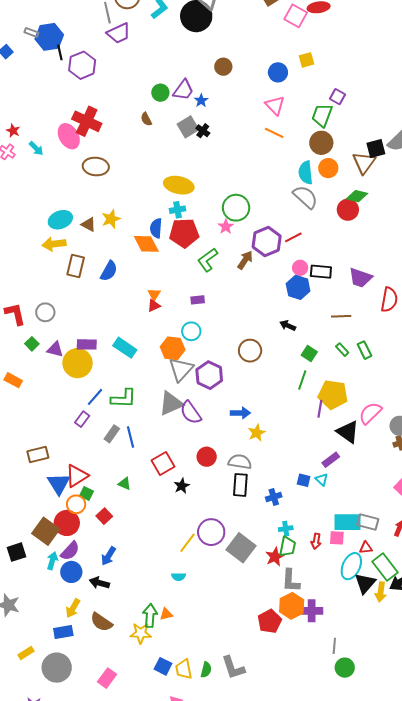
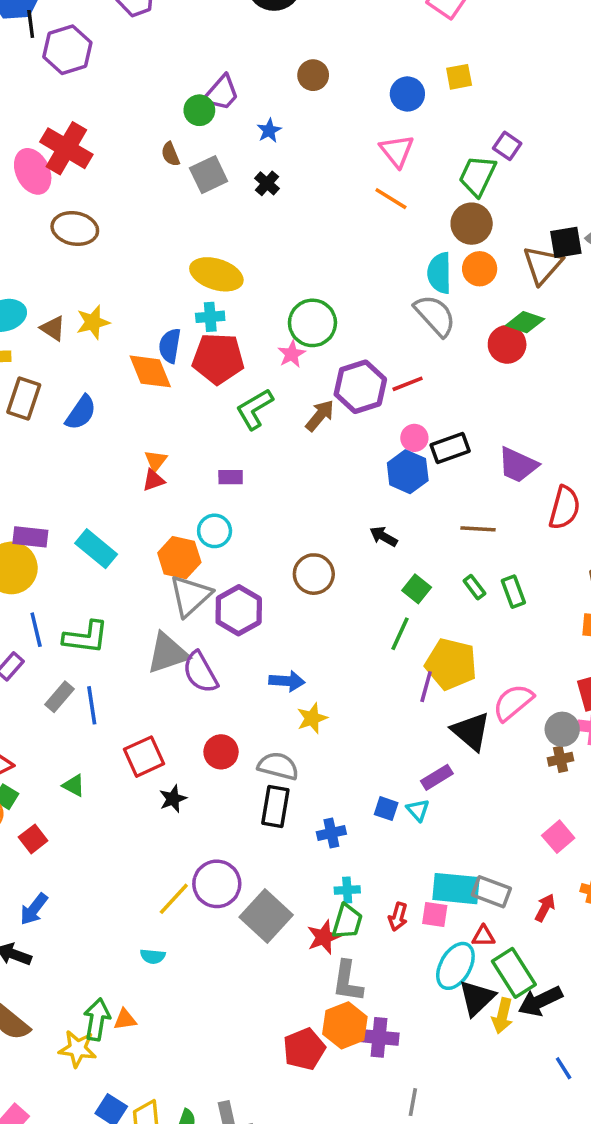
purple trapezoid: (183, 90) -> (221, 93), moved
gray square: (188, 127) -> (209, 175), moved
black rectangle: (321, 272) -> (450, 448), turned -30
blue line: (95, 397) -> (36, 630), turned -60

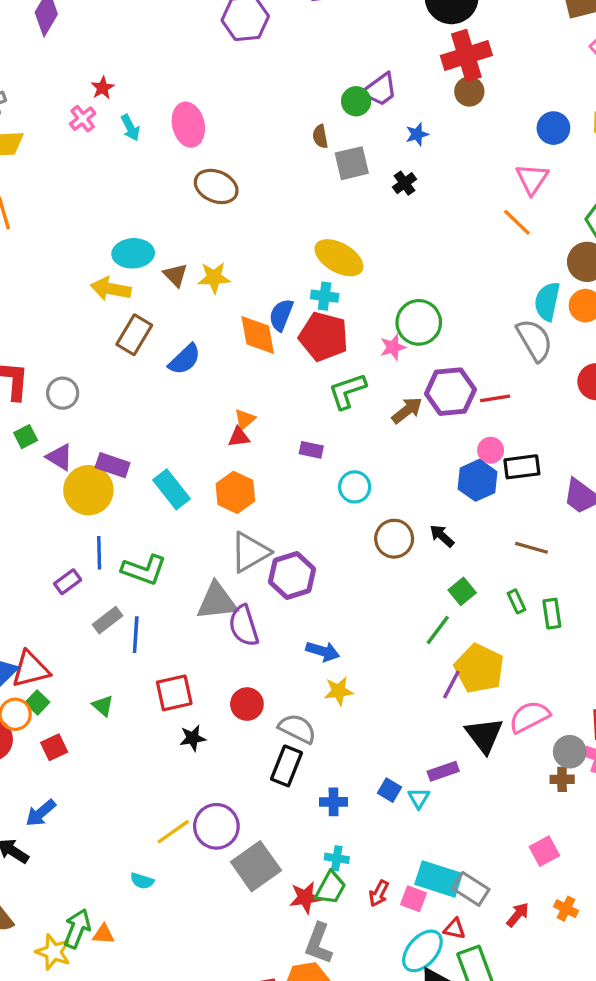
red cross: (66, 148) -> (466, 55), moved, turned 30
cyan circle: (215, 531) -> (355, 487), moved
orange hexagon: (179, 558) -> (235, 492), moved
brown circle: (314, 574) -> (394, 539), moved

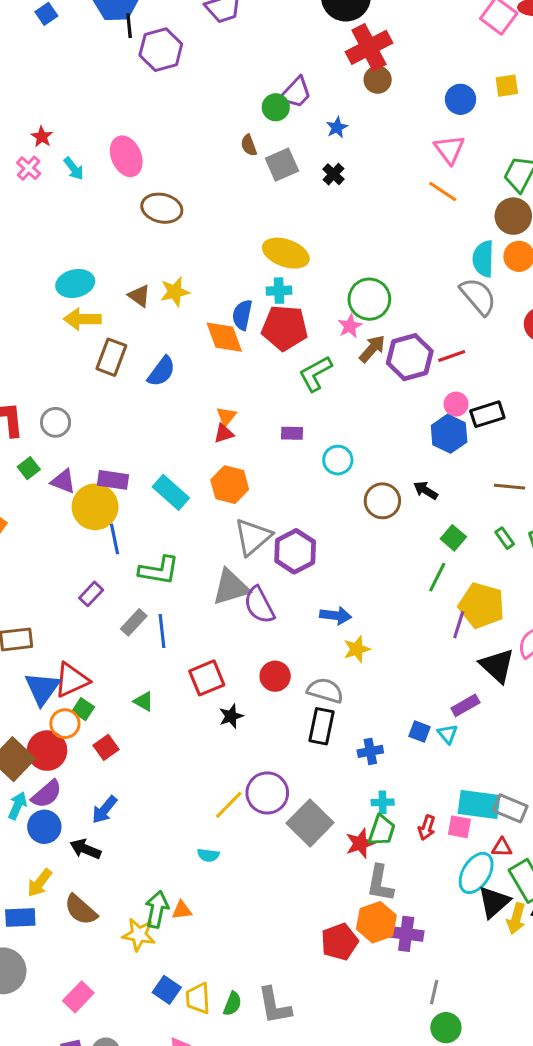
cyan ellipse: (133, 253) -> (75, 283), moved
brown arrow: (407, 410) -> (372, 349), moved
blue line: (99, 553) -> (115, 539), moved

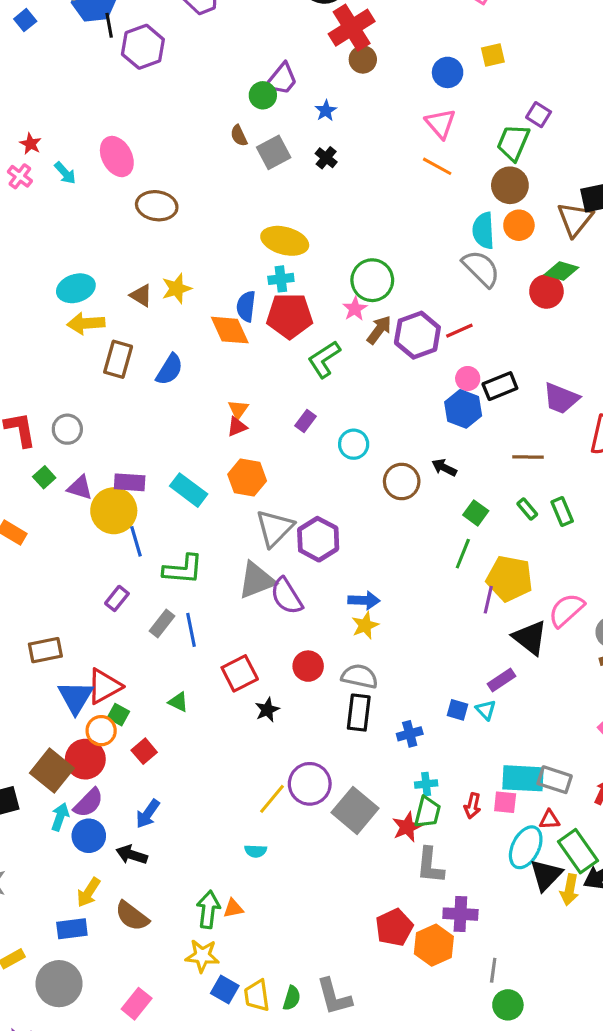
purple rectangle: (292, 433) -> (306, 421), turned -50
yellow star: (357, 649) -> (365, 625), moved
orange hexagon: (376, 922) -> (434, 945), moved
yellow star: (139, 935) -> (202, 956), moved

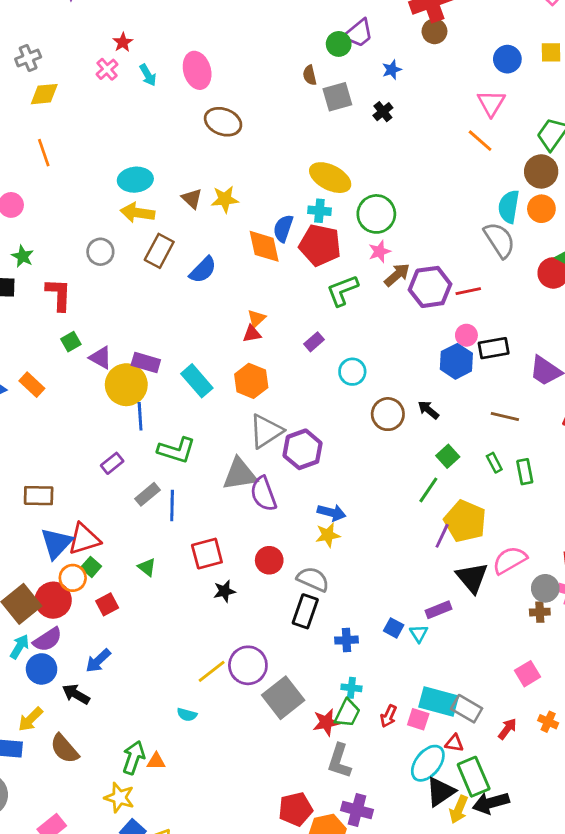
green circle: (372, 280) -> (376, 214), moved
gray circle: (67, 429) -> (100, 252), moved

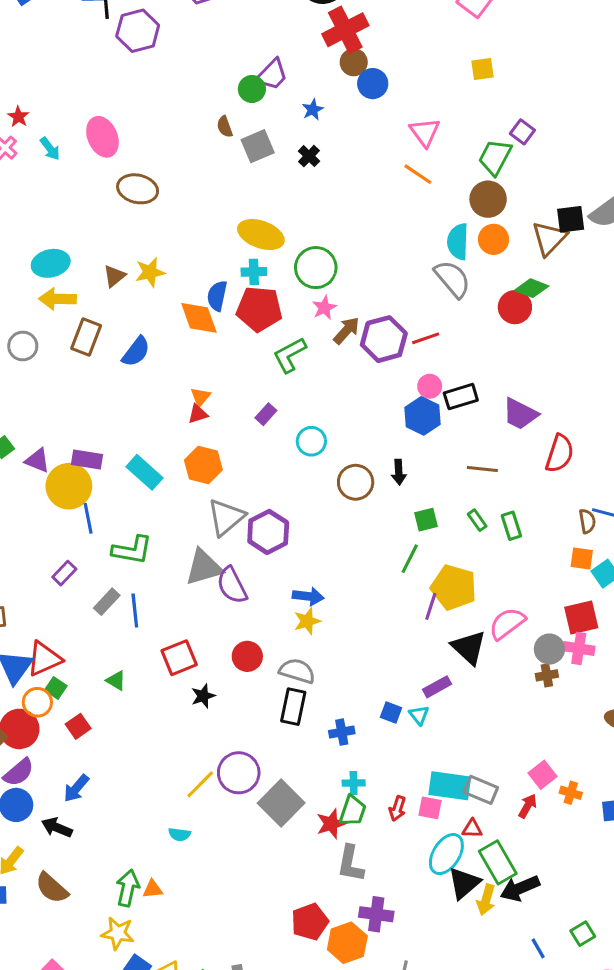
blue circle: (507, 59) -> (373, 84), moved
brown triangle: (192, 199) -> (114, 276), turned 45
black arrow: (428, 410) -> (399, 472), turned -125
green square: (448, 456) -> (426, 520), turned 35
pink square: (528, 674) -> (543, 775), moved

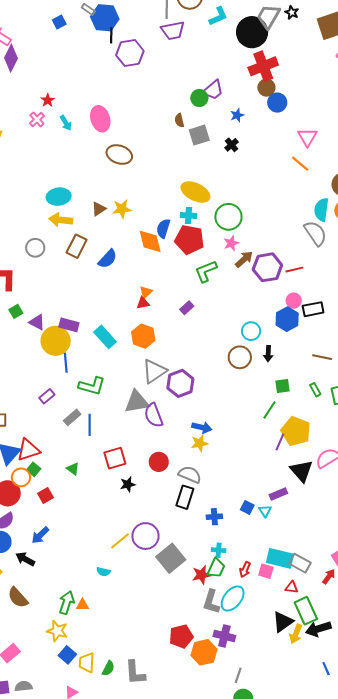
cyan circle: (311, 441) -> (251, 331), moved
cyan ellipse: (446, 854) -> (233, 599), moved

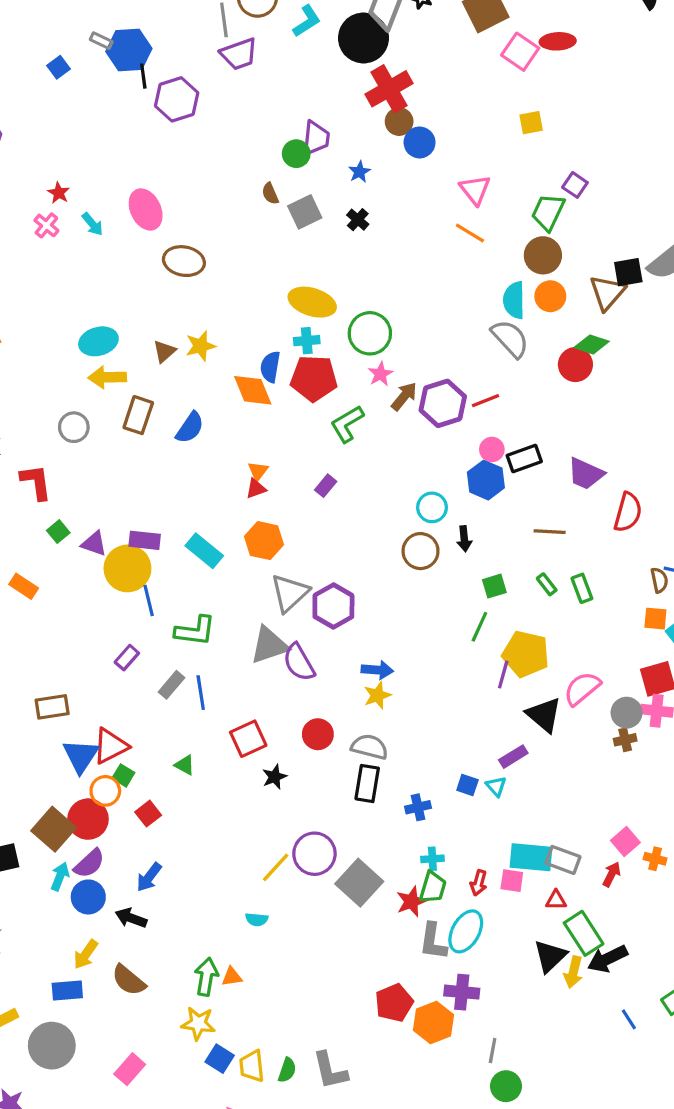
purple trapezoid: (213, 90) -> (316, 138), turned -35

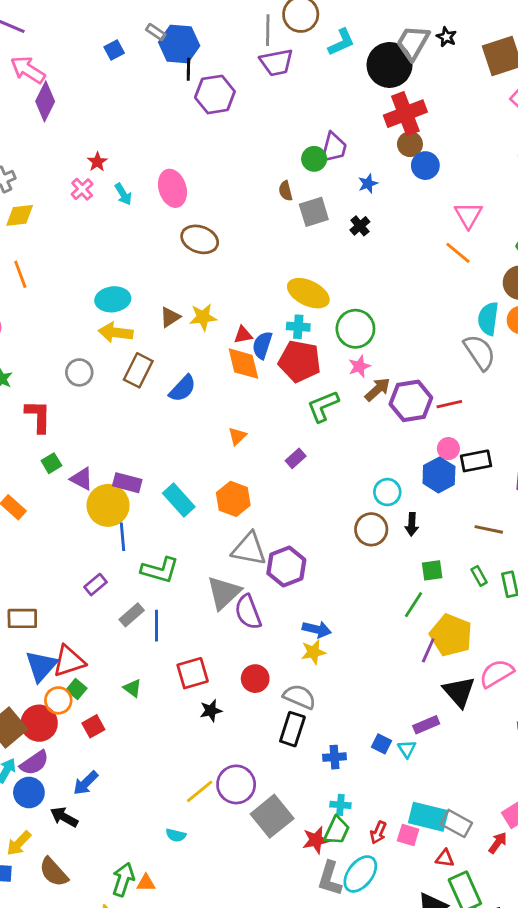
red triangle: (256, 489) -> (243, 335), moved
gray triangle: (290, 593) -> (249, 549), turned 45
gray triangle: (269, 645) -> (224, 593), turned -33

